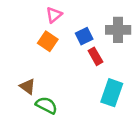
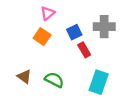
green semicircle: (46, 105) -> (54, 80), moved

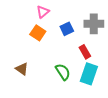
red rectangle: (84, 50) -> (85, 52), moved
green semicircle: (54, 80) -> (63, 72), moved, turned 30

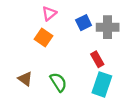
blue square: (67, 29) -> (84, 23), moved
green semicircle: (63, 72) -> (58, 82), moved

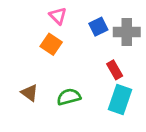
pink triangle: (49, 13) -> (58, 16), turned -35
green semicircle: (58, 82) -> (69, 97), turned -72

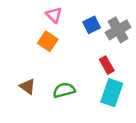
gray cross: (127, 32) -> (118, 30), turned -30

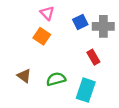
gray cross: (118, 30) -> (103, 26), turned 30
cyan rectangle: (112, 93) -> (86, 90), moved

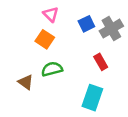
gray cross: (103, 26) -> (111, 29), turned -30
green semicircle: (56, 79) -> (52, 69), moved

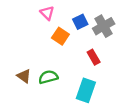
orange square: (45, 39) -> (60, 36), moved
green semicircle: (52, 69) -> (48, 77), moved

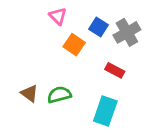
blue square: (80, 22) -> (98, 27), turned -32
red rectangle: (94, 57) -> (115, 70), turned -32

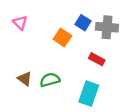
pink triangle: (58, 16) -> (20, 23), moved
gray cross: (127, 32) -> (107, 27), turned 35

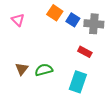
orange square: (62, 38) -> (55, 13), moved
brown triangle: (25, 79) -> (22, 69), turned 32

